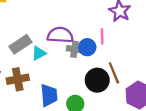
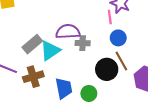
pink line: (102, 36) -> (110, 17), moved
blue circle: (87, 47) -> (118, 38), moved
cyan triangle: (39, 53) -> (50, 50), size x1.5

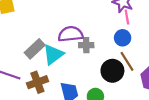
pink line: (110, 17) -> (127, 17), moved

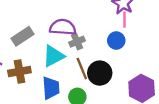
gray cross: (86, 45) -> (77, 42), turned -32
cyan triangle: (53, 54) -> (53, 56), moved
brown line: (127, 61) -> (82, 69), moved

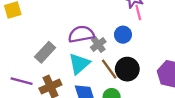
blue circle: (116, 41) -> (123, 35), moved

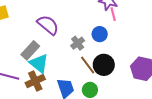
purple semicircle: (81, 34) -> (48, 25), moved, turned 50
cyan triangle: (79, 64) -> (39, 63), moved, turned -40

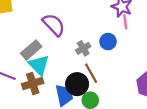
black circle: (104, 65) -> (77, 84), moved

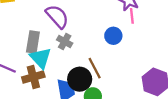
gray cross: (83, 48) -> (65, 42), moved, turned -32
gray rectangle: (31, 50) -> (33, 42), turned -42

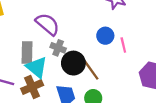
pink line: (132, 16) -> (123, 45), moved
black circle: (80, 79) -> (73, 63), moved

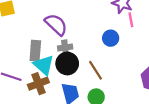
pink line: (123, 45) -> (131, 20), moved
gray cross: (58, 48) -> (65, 48), turned -32
black circle: (73, 63) -> (67, 63), moved

